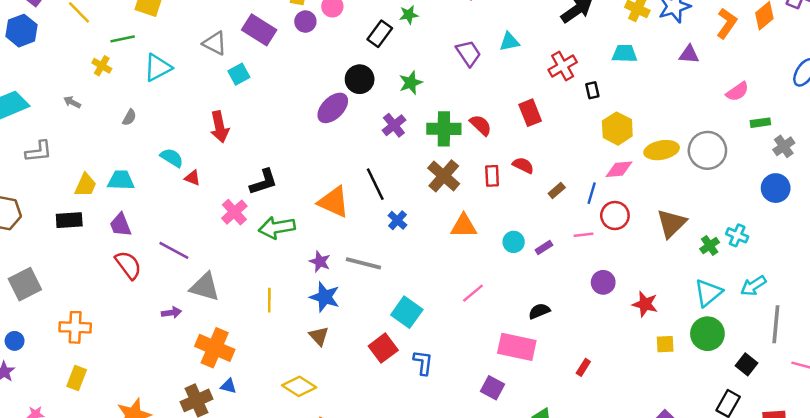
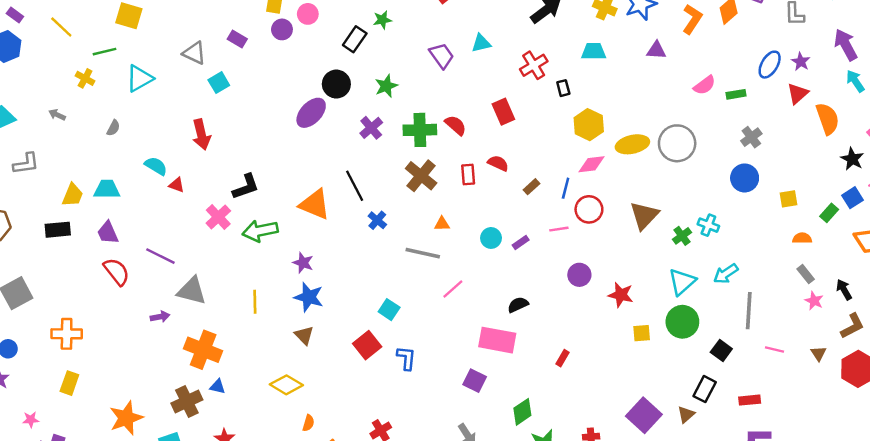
purple rectangle: (259, 30) -> (237, 39), size x0.6
green rectangle: (760, 123) -> (736, 94), moved
orange triangle: (464, 226) -> (442, 224), size x0.6
gray line: (363, 263) -> (423, 253), moved
cyan square: (407, 312) -> (389, 310), size x0.7

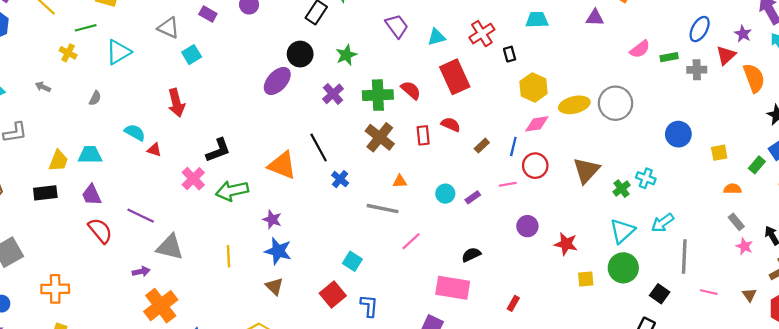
cyan triangle: (481, 43) -> (436, 37), moved
purple star: (801, 62) -> (743, 34), moved
red rectangle: (503, 112) -> (455, 77), size x1.4
gray cross: (751, 137) -> (697, 70), moved, turned 36
orange cross: (203, 350) -> (161, 306), moved, turned 32

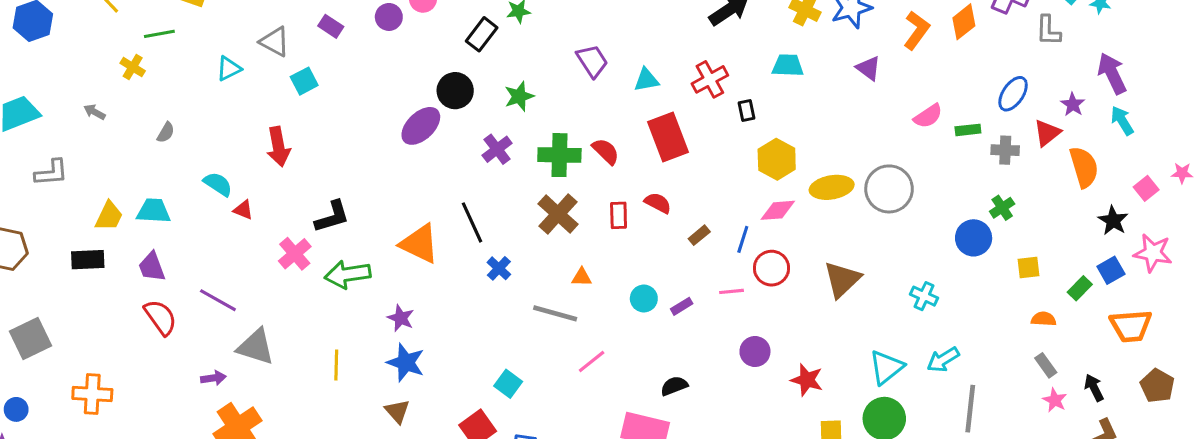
purple triangle: (595, 18) -> (868, 68), turned 30
cyan triangle: (118, 52) -> (229, 69), moved, size x0.7
green cross: (622, 189) -> (1002, 208), moved

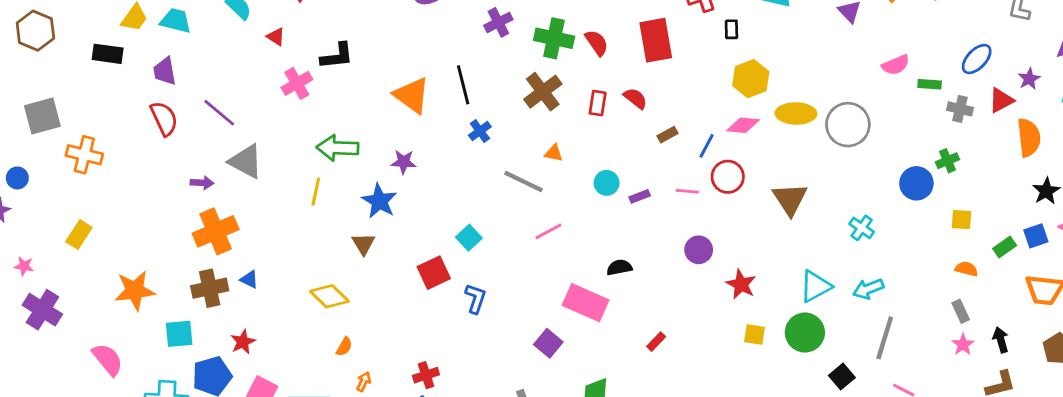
red triangle: (243, 210) -> (276, 37), moved
green arrow: (348, 274) -> (338, 148), moved
brown triangle: (842, 279) -> (790, 199), turned -30
purple star: (401, 318) -> (404, 162), moved, turned -30
orange cross: (92, 394) -> (84, 155), moved

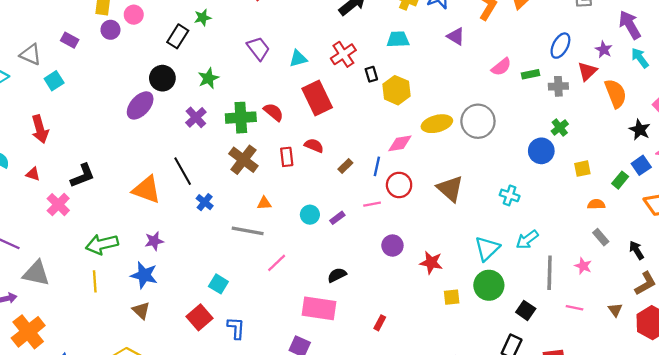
yellow hexagon: (751, 79) -> (396, 90), moved
pink star: (963, 345) -> (583, 266), moved

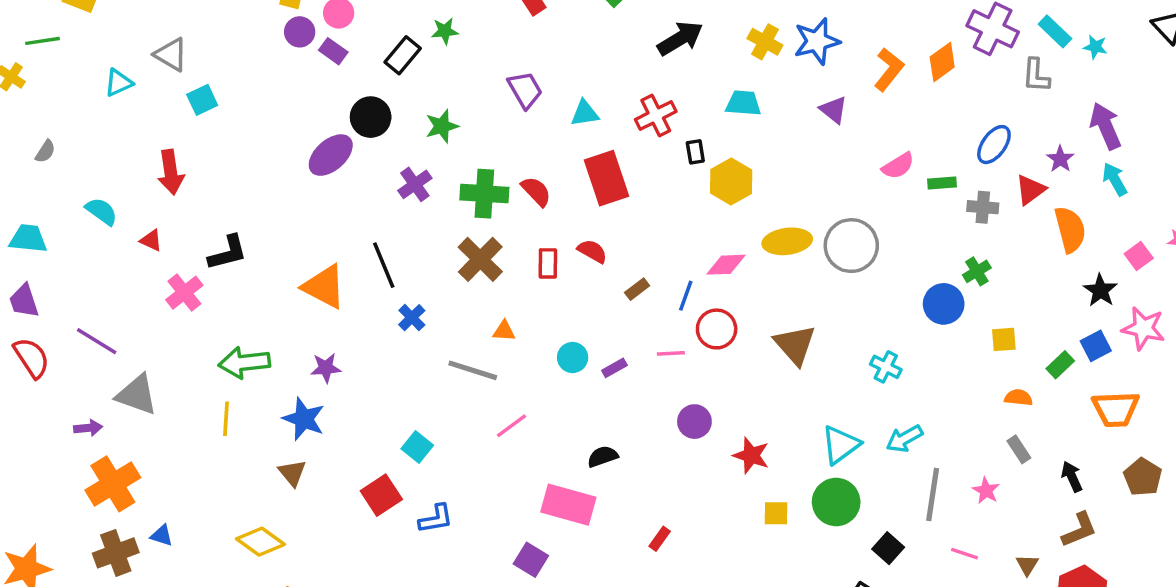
purple rectangle: (70, 40) -> (333, 51), moved
blue L-shape: (236, 328) -> (436, 519), turned 70

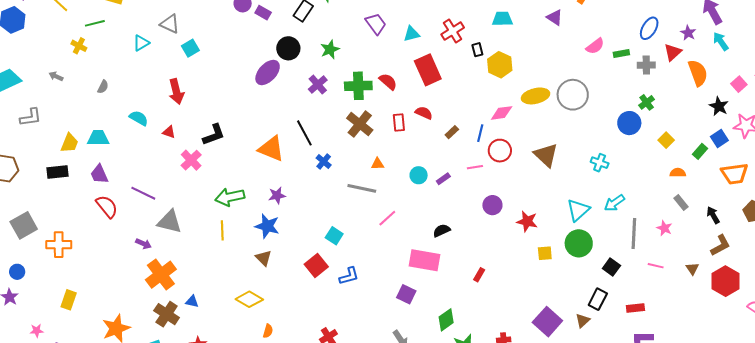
yellow square: (1004, 339) -> (666, 140), turned -35
purple arrow: (88, 428) -> (143, 244), turned 35
brown cross: (116, 553) -> (167, 314), turned -30

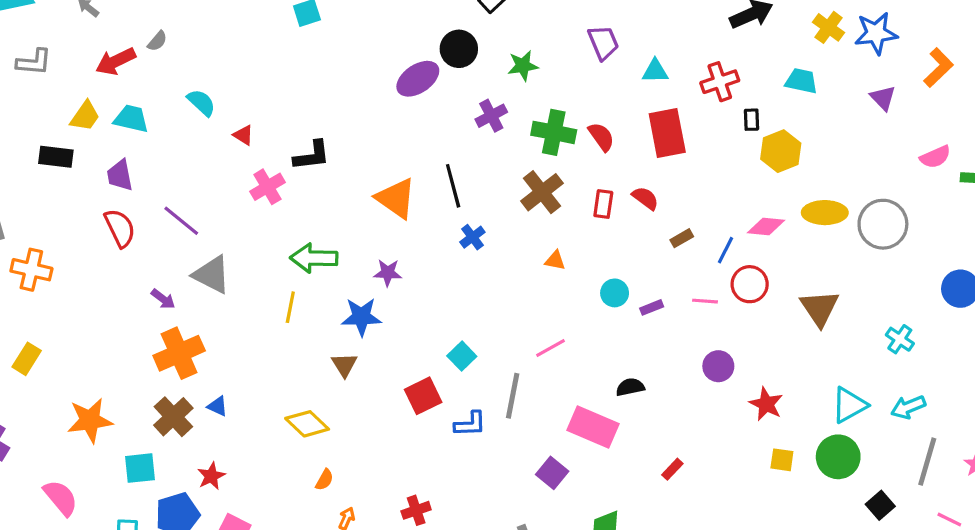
red arrow: (176, 92) -> (116, 61), moved, turned 65
gray line: (362, 188) -> (513, 396), moved, turned 76
blue star: (267, 226) -> (361, 317), turned -30

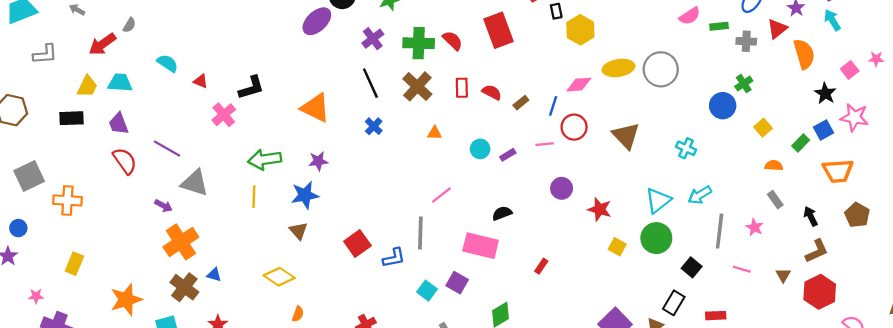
black line: (453, 186) -> (370, 83), moved
red semicircle: (645, 198) -> (492, 92), moved
cyan square: (462, 356) -> (427, 291), moved
yellow square: (782, 460) -> (617, 247), turned 30

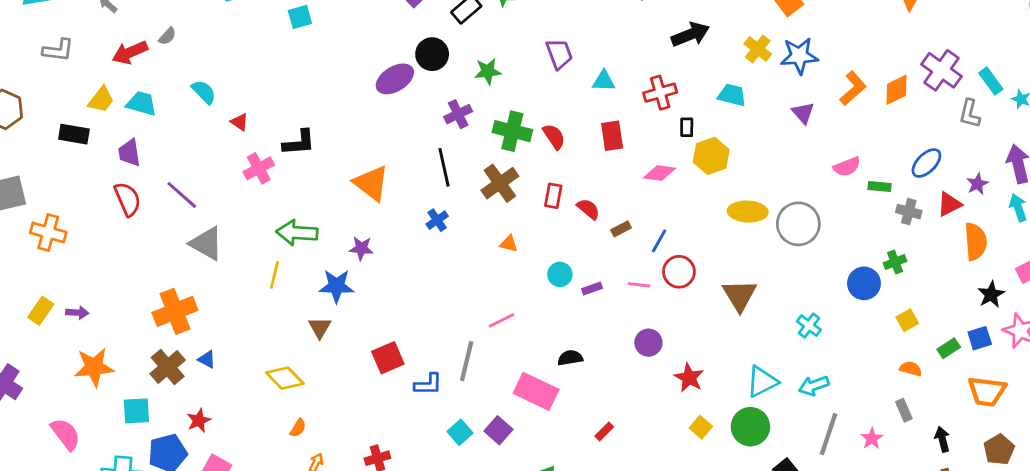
red rectangle: (498, 30) -> (612, 136), size x0.7
pink diamond: (579, 85) -> (659, 173), moved
purple arrow: (163, 206) -> (77, 313), moved, turned -36

